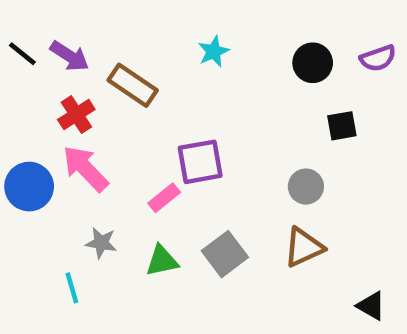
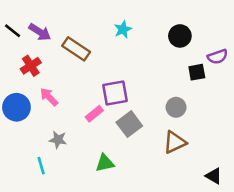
purple semicircle: (378, 58) -> (218, 57), moved
red cross: (76, 115) -> (31, 66), moved
pink arrow: (85, 169) -> (49, 97), size x0.7
gray square: (225, 254) -> (129, 124), moved
green triangle: (162, 261) -> (105, 163), moved

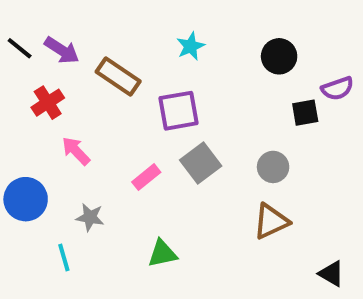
purple square: (115, 93) -> (178, 111), moved
blue circle: (16, 107) -> (26, 199), moved
gray square: (129, 124) -> (201, 163), moved

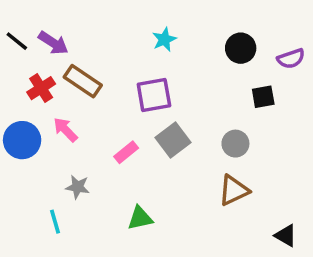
brown rectangle: (118, 76) -> (83, 81), moved
purple semicircle: (337, 89) -> (291, 59), moved
blue circle: (26, 199) -> (22, 140), moved

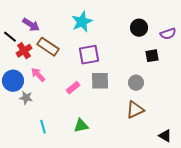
cyan star: (164, 39) -> (82, 22), moved, size x1.5
black line: (17, 41) -> (10, 37), moved
gray square: (173, 140) -> (100, 81), turned 36
gray star: (78, 187) -> (26, 98), moved
cyan line: (55, 222) -> (43, 127), moved

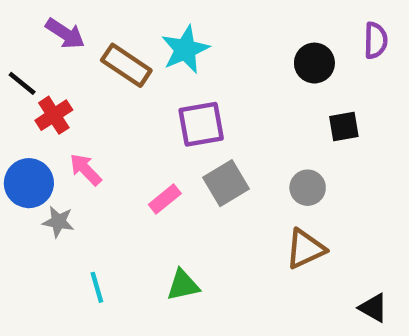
purple arrow: (31, 25) -> (65, 34), moved
purple semicircle: (168, 34) -> (376, 40), moved, turned -70
brown rectangle: (48, 47) -> (126, 65), moved
gray square: (100, 81) -> (226, 183), turned -30

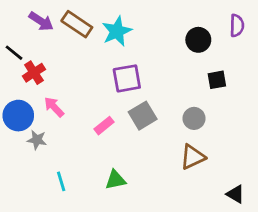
brown rectangle: (126, 65) -> (77, 24), moved

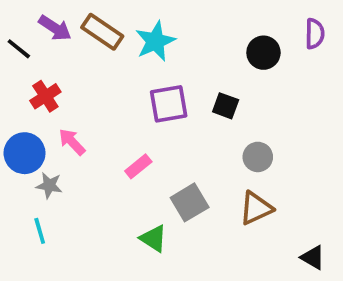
black line: (14, 53) -> (19, 49), moved
black square: (217, 80) -> (226, 106), moved, turned 30
gray square: (143, 116) -> (190, 202), moved
green triangle: (115, 180) -> (153, 239), turned 45
cyan line: (61, 181) -> (40, 231), moved

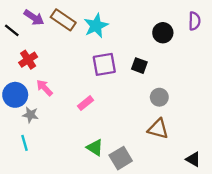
gray square: (190, 202) -> (121, 158), moved
brown triangle: (256, 208) -> (158, 129), turned 40

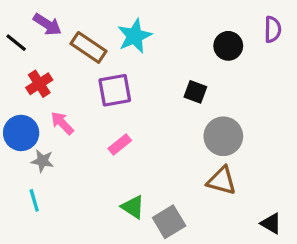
brown rectangle: (63, 20) -> (88, 47), moved
purple square: (104, 64) -> (115, 90), moved
gray circle: (159, 97) -> (223, 136), size x1.5

